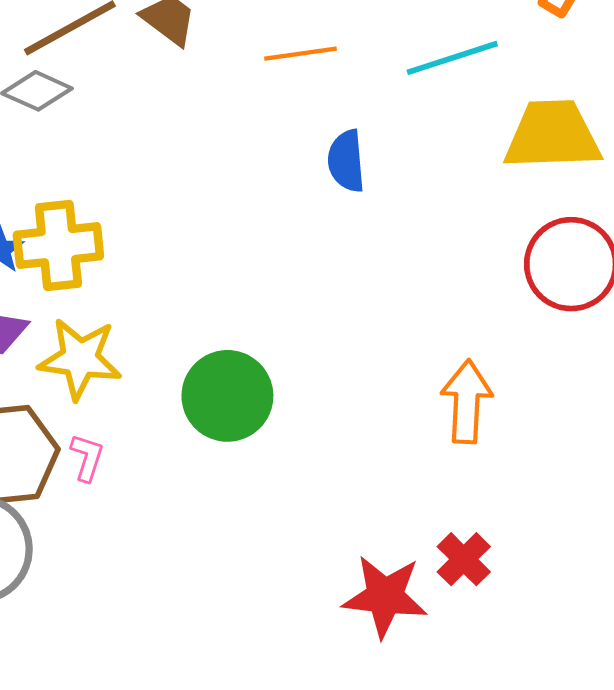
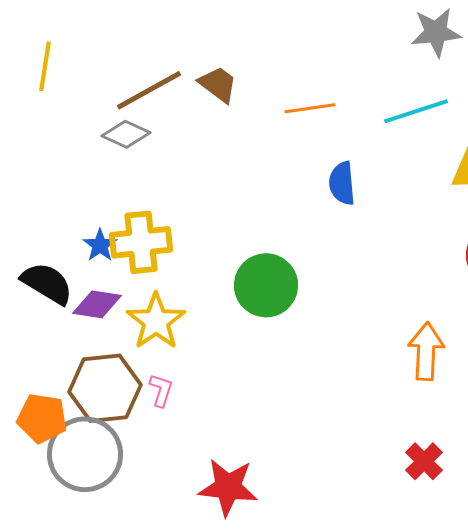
yellow star: (80, 359) -> (156, 321), turned 30
green circle: (227, 396) -> (266, 285), moved
red star: (385, 596) -> (228, 487), moved

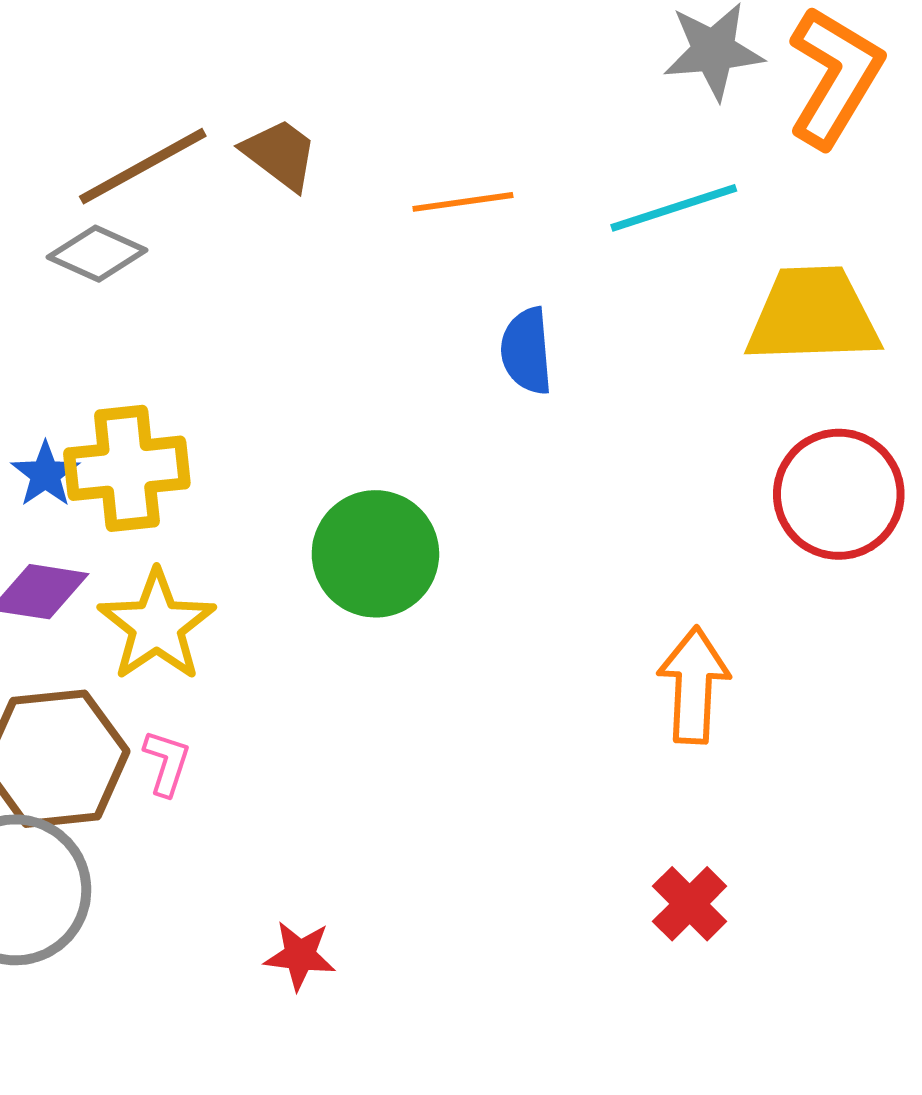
red star: (228, 487) -> (300, 955), size x0.6

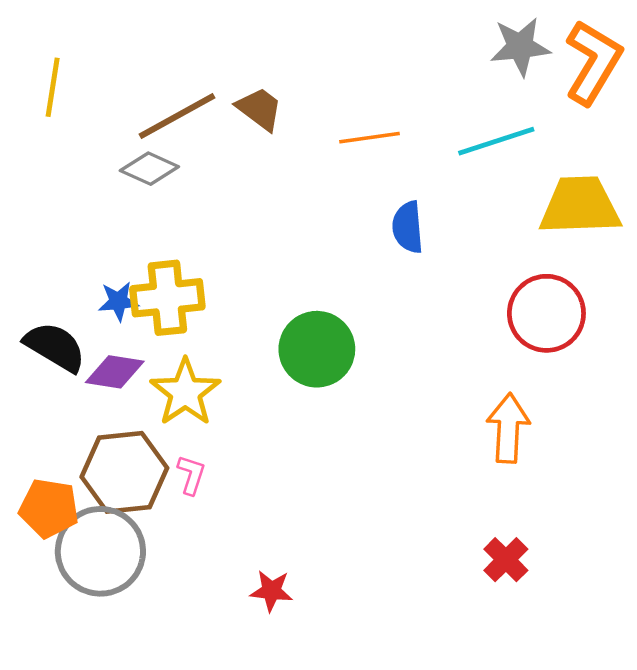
blue star: (45, 474) -> (118, 301), turned 30
red circle: (839, 494) -> (546, 313), moved

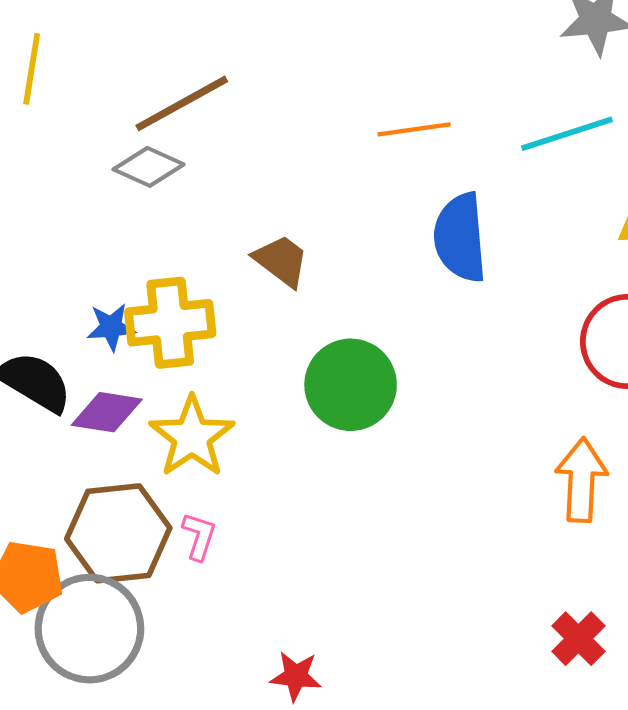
brown trapezoid: (259, 109) -> (281, 261), moved
blue semicircle: (408, 227) -> (460, 238), size x1.4

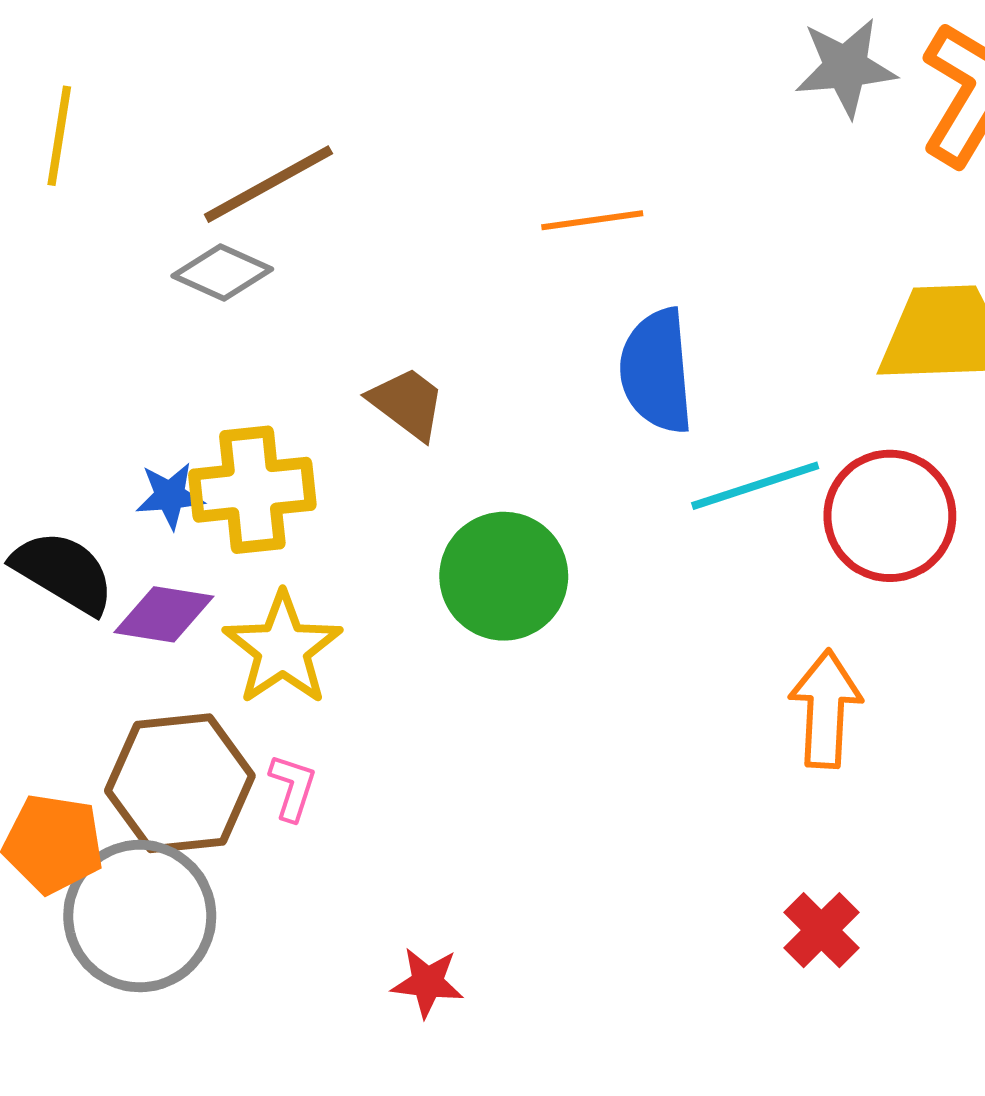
cyan line: (567, 134) -> (755, 486), moved

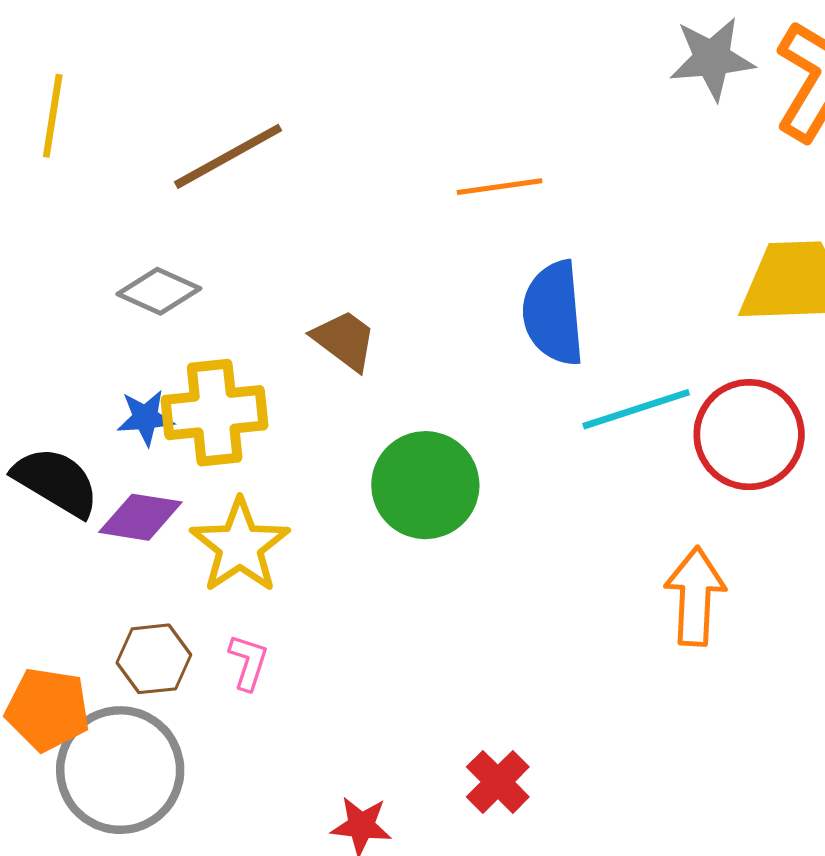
gray diamond: (222, 273) -> (159, 291), moved
brown hexagon: (180, 783) -> (154, 659), size x0.6
red cross: (821, 930) -> (498, 782), moved

